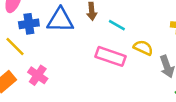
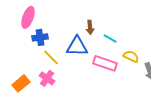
blue triangle: (60, 20) -> (77, 46), moved
yellow line: (15, 46) -> (51, 57), moved

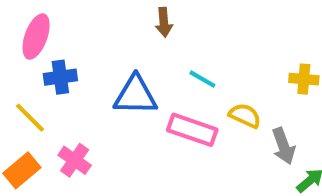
brown arrow: (90, 27) -> (164, 22), moved
yellow line: (51, 57) -> (30, 118), moved

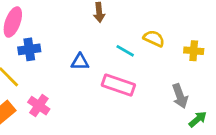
blue triangle: (135, 95) -> (80, 62), size x0.6
yellow semicircle: (245, 116) -> (154, 38), moved

